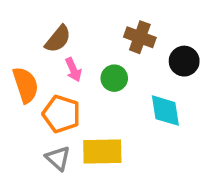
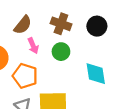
brown cross: (140, 37) -> (61, 24), moved
black circle: (184, 61) -> (97, 26), moved

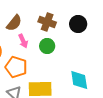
cyan diamond: (96, 74) -> (79, 80), moved

